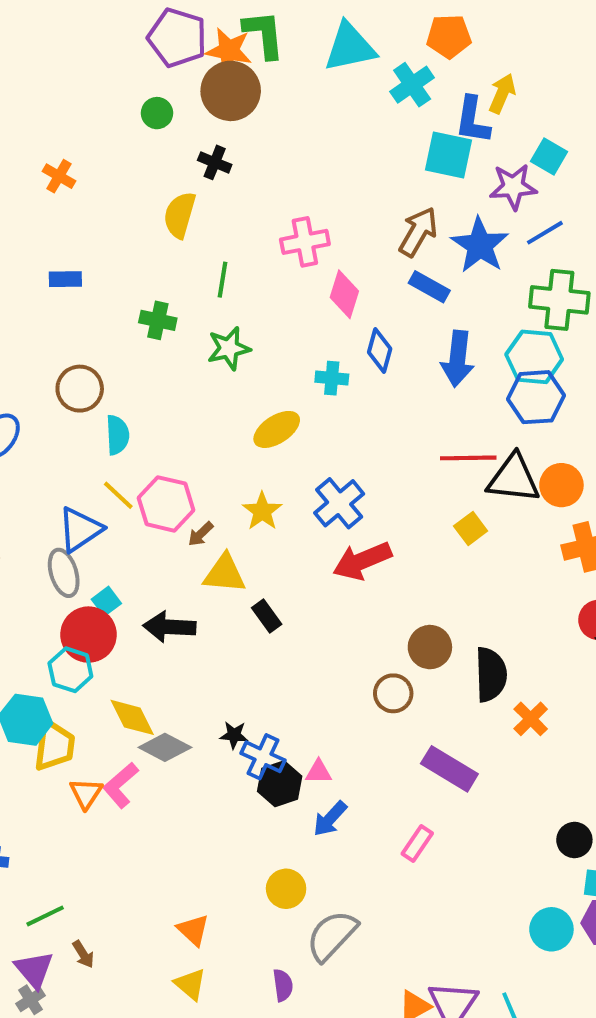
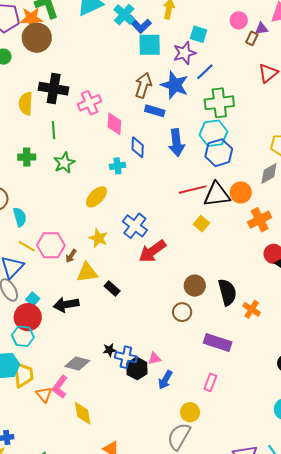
blue L-shape: (473, 120) -> (139, 24), moved, turned -40
black cross: (215, 162) -> (54, 89), moved, size x1.8
yellow diamond: (132, 717) -> (83, 413), moved, turned 30
yellow circle: (286, 889) -> (190, 412), moved

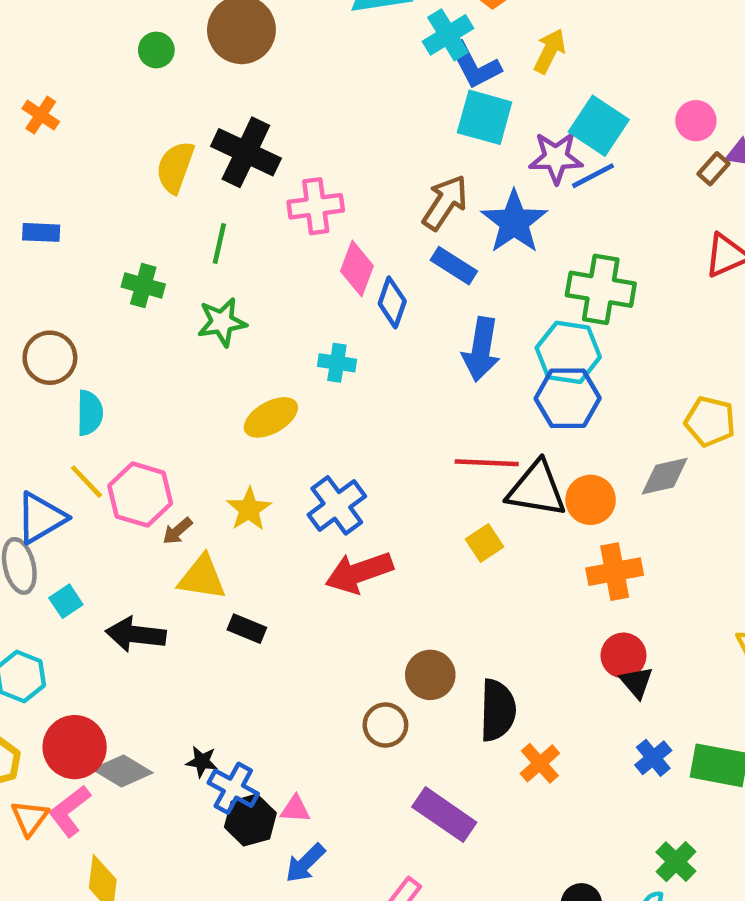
cyan square: (199, 34) -> (599, 126), size x1.4
blue line: (205, 72) -> (593, 176), moved
blue diamond: (138, 147) -> (392, 302), moved
black rectangle: (112, 289) -> (247, 629), turned -35
red circle: (28, 317) -> (75, 747), moved

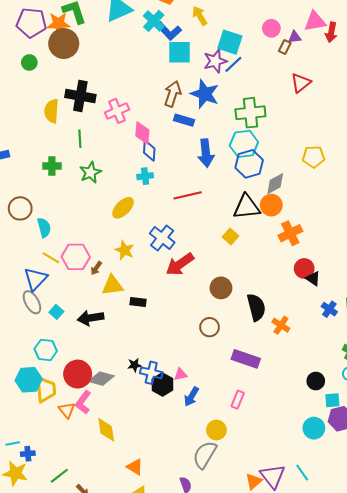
yellow arrow: (550, 51) -> (200, 16), turned -42
blue diamond: (392, 302) -> (149, 151), moved
red line: (487, 463) -> (188, 195), moved
gray diamond: (665, 476) -> (275, 184), moved
brown circle: (430, 675) -> (221, 288), moved

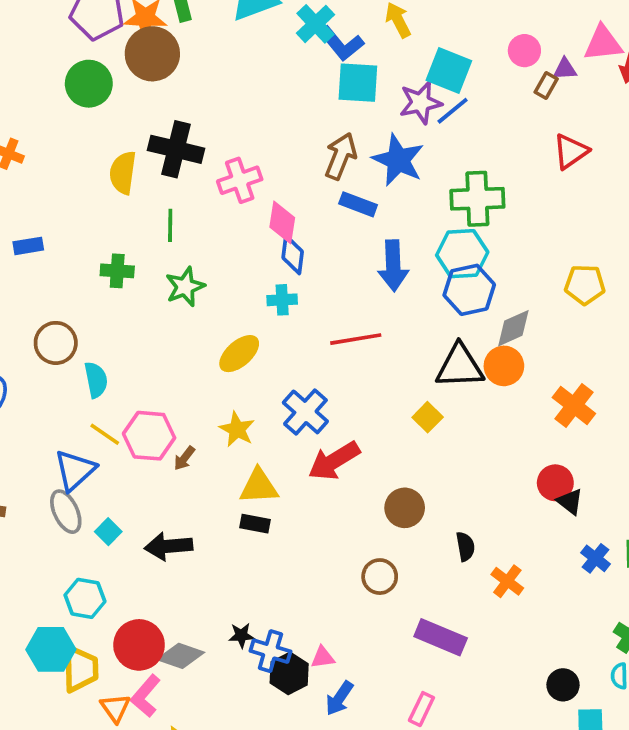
green circle: (29, 62) -> (89, 84), size x1.6
orange cross: (290, 233) -> (574, 405), moved, turned -30
yellow triangle: (112, 285) -> (259, 486), moved
black semicircle: (256, 307) -> (465, 546), size x0.6

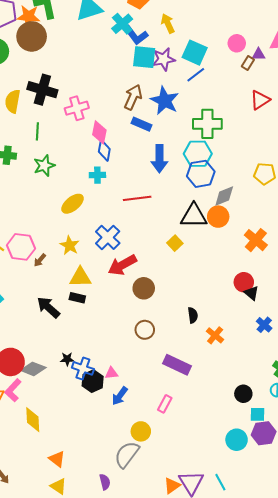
purple star: (421, 103) -> (164, 59), moved
brown circle: (405, 508) -> (144, 288), moved
black arrow: (169, 546) -> (48, 307), moved, turned 45

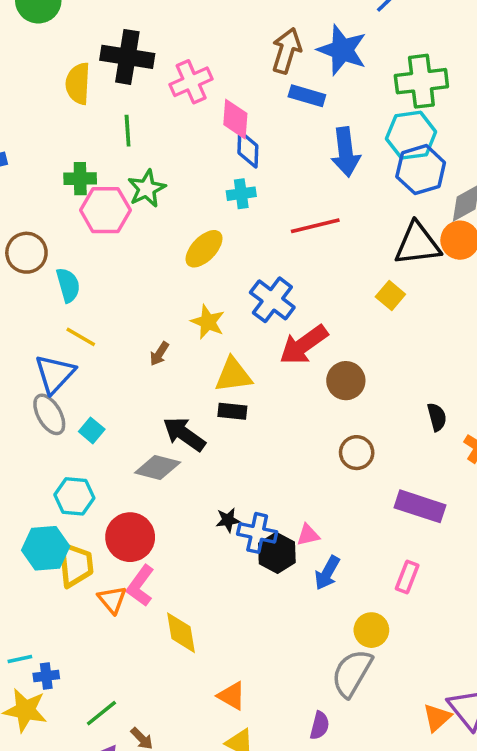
pink hexagon: (21, 247) -> (105, 210), moved
gray diamond: (33, 369) -> (158, 468), moved
purple semicircle: (105, 482) -> (320, 725), turned 35

